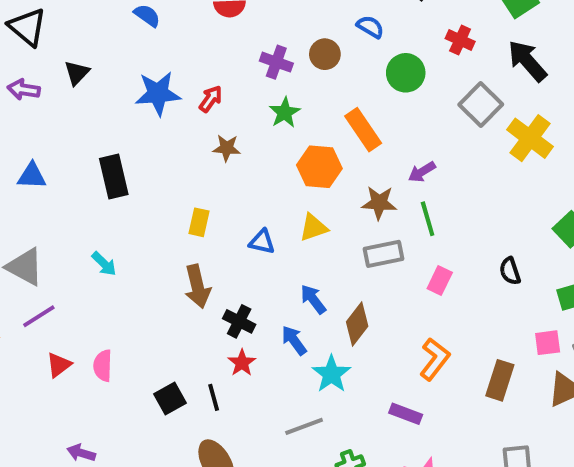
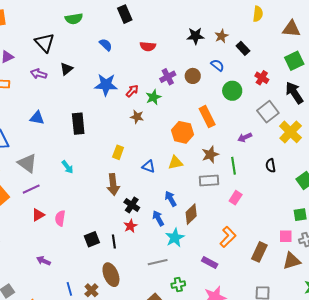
purple cross: (276, 62) -> (168, 77), turned 35
green star: (285, 113) -> (153, 97), moved
purple arrow: (422, 172) -> (245, 137), moved
brown star: (379, 203) -> (210, 154), turned -30
black semicircle: (510, 271) -> (271, 166), moved

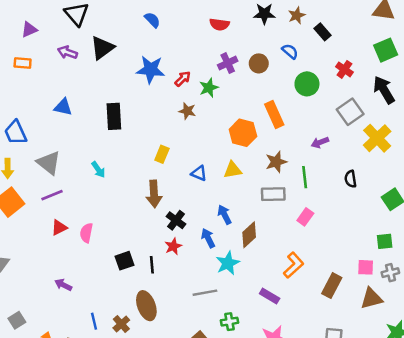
red semicircle: (148, 46) -> (219, 24), moved
black triangle: (66, 69) -> (102, 48), size x1.5

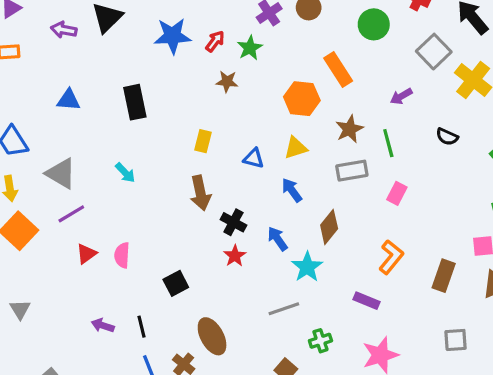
black semicircle: (351, 179) -> (447, 137), turned -49
blue arrow: (225, 215) -> (292, 190), moved
black line: (152, 265) -> (141, 327), moved

